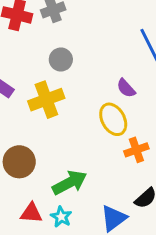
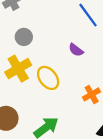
yellow ellipse: (113, 119) -> (48, 78), moved

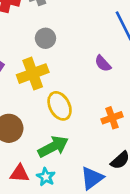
yellow ellipse: (48, 78) -> (60, 106), moved

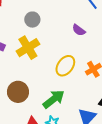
yellow ellipse: (60, 106) -> (65, 66), moved, turned 75

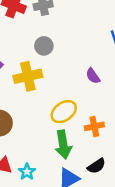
green arrow: (54, 99) -> (63, 145), moved, turned 100

